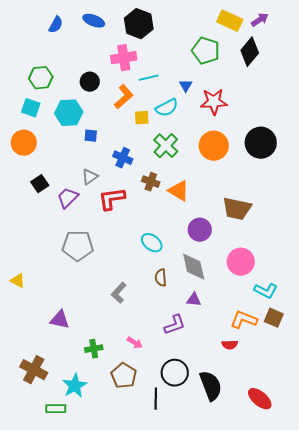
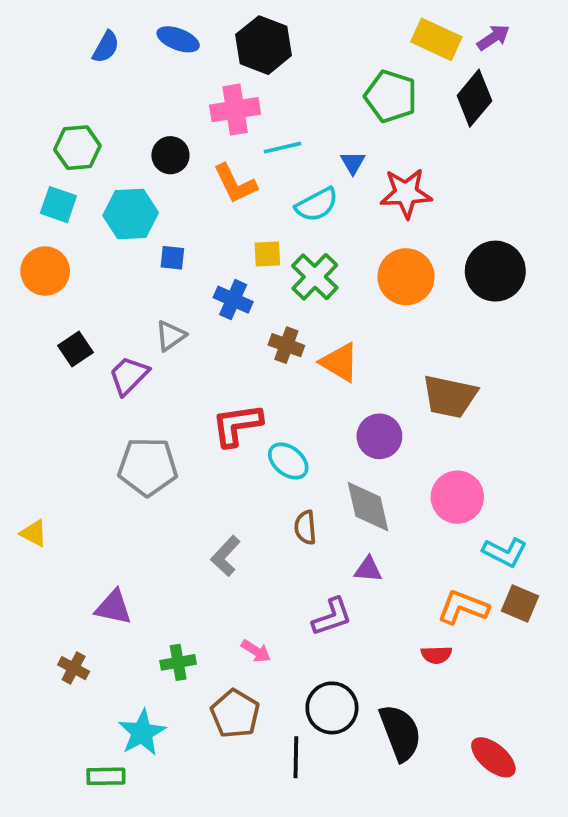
orange L-shape: (124, 97) -> (235, 184), turned 105
yellow square: (142, 118) -> (267, 254), moved
red L-shape: (112, 199) -> (237, 425), moved
brown cross: (34, 370) -> (74, 668), moved, size x0.6

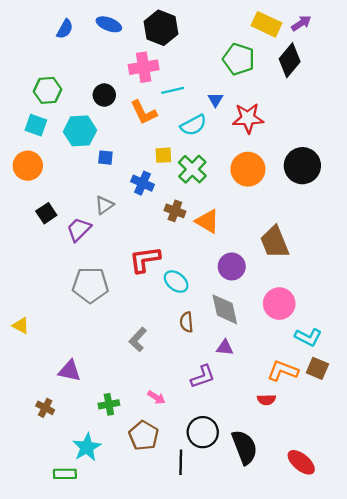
brown trapezoid: (450, 396) -> (275, 242), turned 56

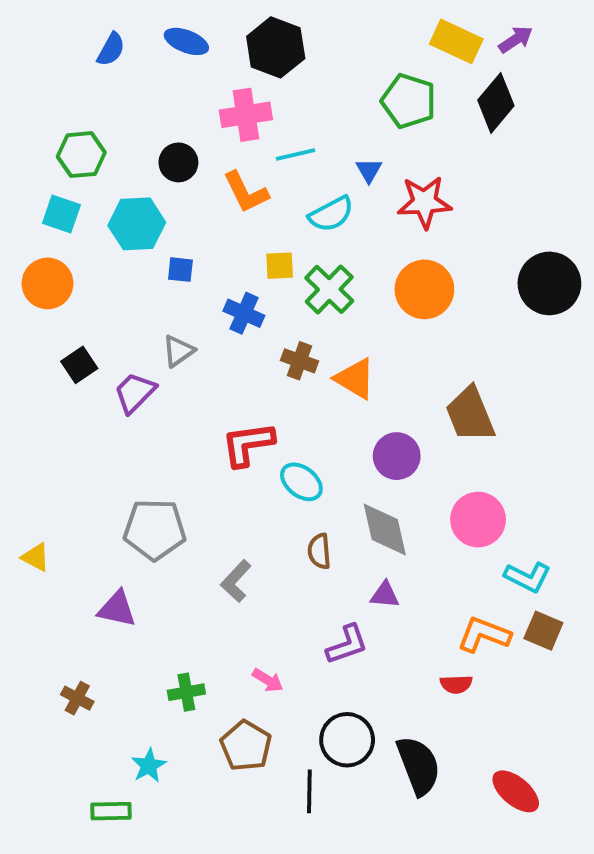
black circle: (302, 166) -> (549, 283), moved
gray pentagon: (90, 285) -> (155, 529), moved
purple triangle: (70, 371) -> (117, 609), moved
cyan star: (87, 447) -> (149, 766), size x0.7

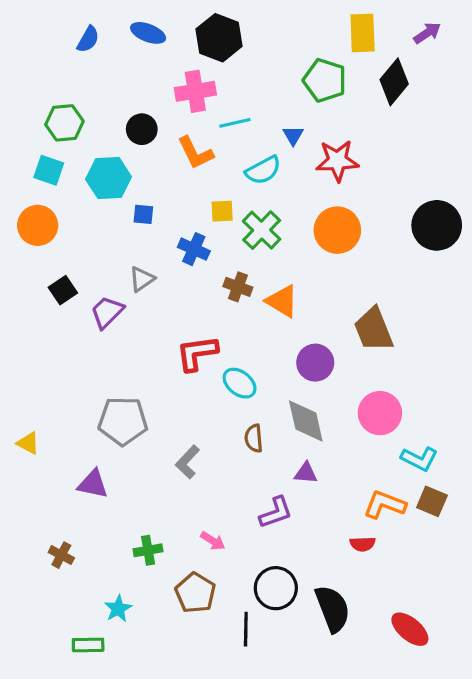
purple arrow: (516, 39) -> (427, 33), moved
yellow rectangle: (456, 41) -> (363, 33), turned 63

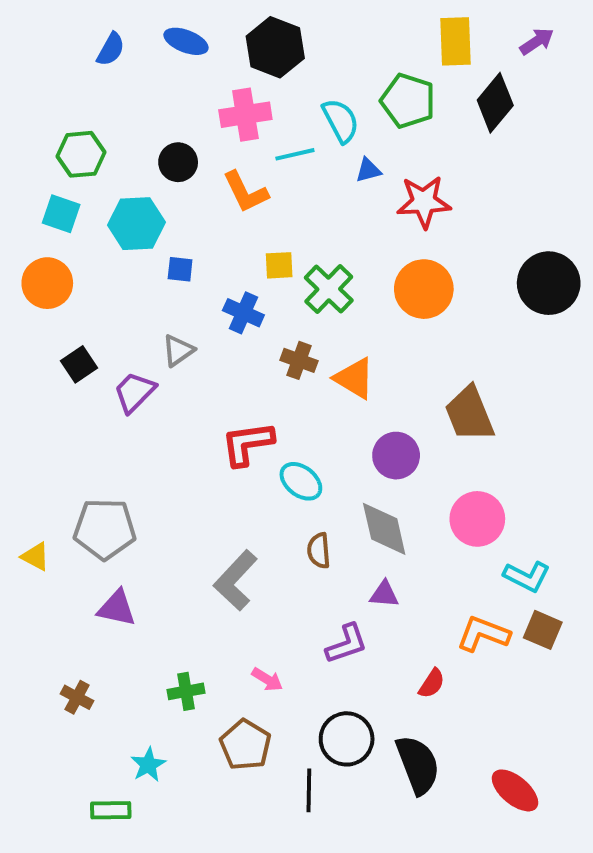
blue triangle: (293, 135) -> (368, 170), turned 45
cyan semicircle: (263, 170) -> (341, 121), moved, turned -90
gray pentagon: (123, 421) -> (105, 529), moved
gray L-shape: (187, 462) -> (236, 580), size x1.4
red semicircle: (363, 544) -> (432, 683), moved, turned -55

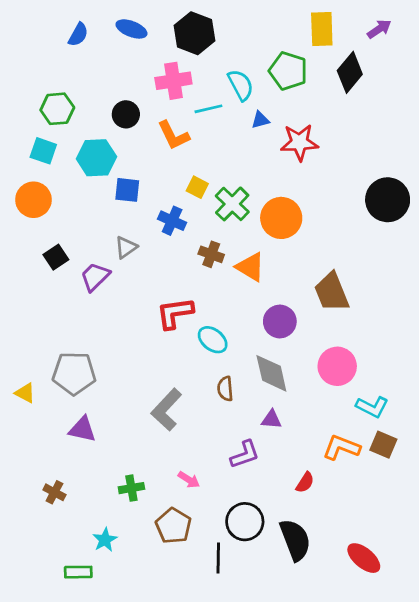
yellow square: (279, 265) -> (197, 187), turned 30
blue square: (180, 269) -> (127, 190), size x1.4
orange circle: (424, 289) -> (281, 218), moved

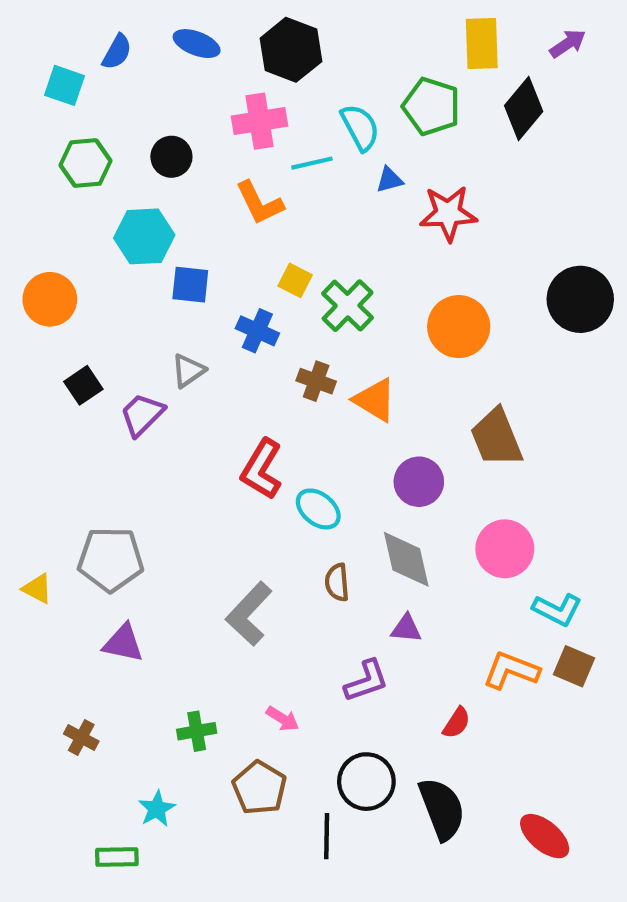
black circle: (126, 114) -> (171, 157), moved
cyan square: (43, 151) -> (65, 85), moved
orange circle: (281, 218) -> (459, 327), moved
red L-shape: (175, 313) -> (262, 469), turned -51

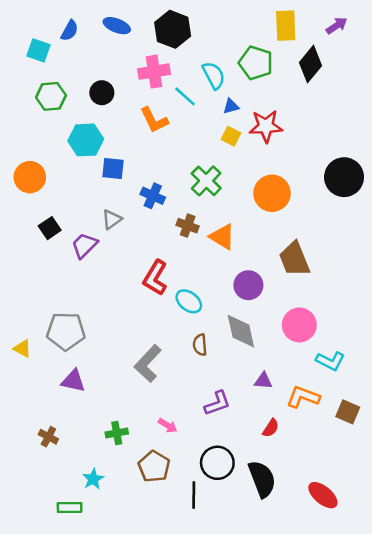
cyan line: (312, 163) -> (185, 96), turned 55
yellow square: (295, 280) -> (231, 136), moved
purple triangle: (406, 628) -> (263, 381), moved
brown square: (574, 666) -> (348, 412), moved

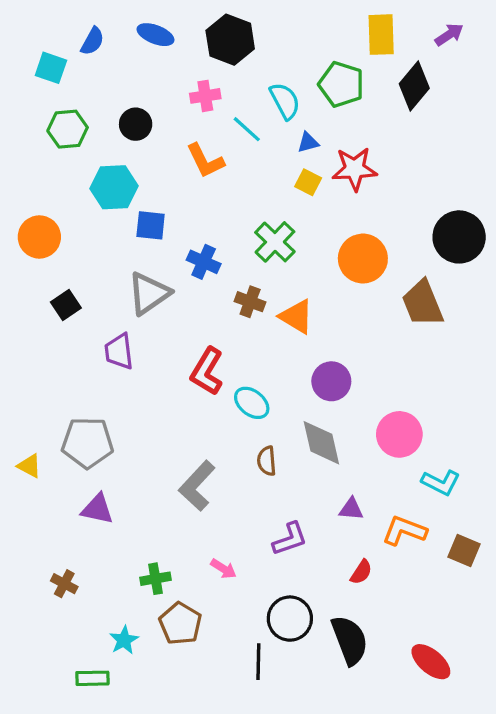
pink cross: (154, 72) -> (205, 96), size x0.7
gray triangle: (112, 219) -> (149, 293), size x1.6
purple trapezoid: (84, 245) -> (119, 351), moved, turned -52
brown trapezoid: (294, 259) -> (423, 303), moved
brown pentagon: (154, 467) -> (180, 624), moved

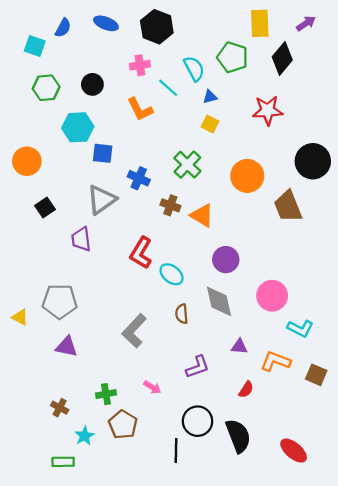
red star: (355, 169) -> (268, 110), moved
brown cross: (64, 584) -> (60, 408), moved

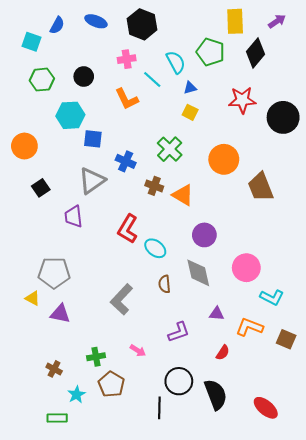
black circle: (313, 161) -> (283, 117), moved
yellow triangle: (20, 317) -> (33, 298), moved

